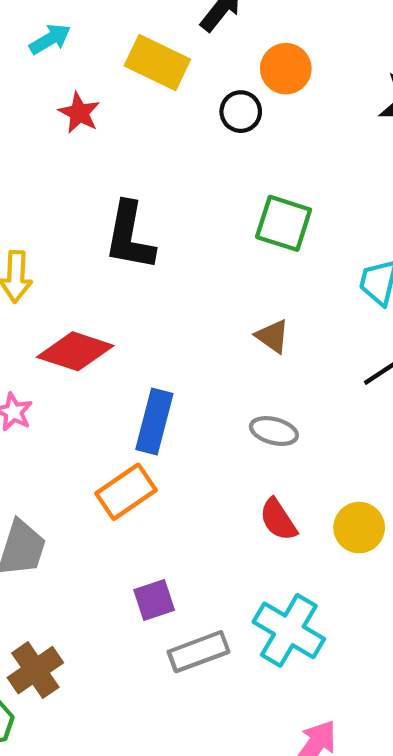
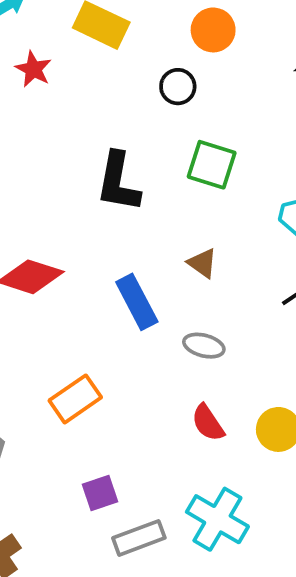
black circle: (241, 112) -> (178, 87), moved
black L-shape: (130, 236) -> (118, 182), moved
blue rectangle: (154, 421) -> (137, 302), moved, turned -42

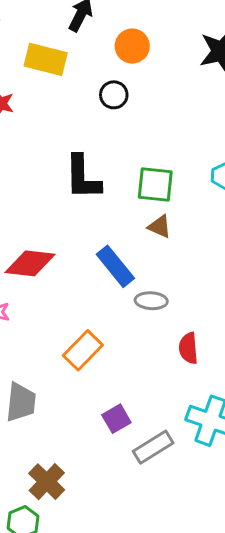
green square: (212, 165) -> (155, 184), moved
gray ellipse: (204, 346) -> (151, 301), moved
red semicircle: (208, 423) -> (188, 348), turned 40

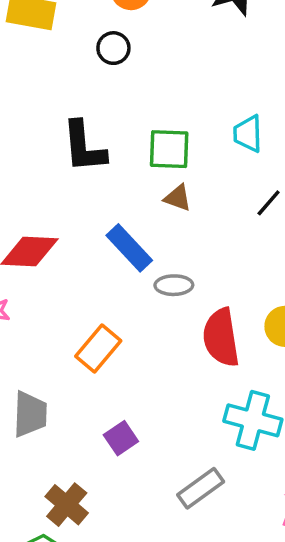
red semicircle: (188, 348) -> (221, 338), size x1.6
purple square: (116, 419) -> (121, 438), moved
gray rectangle: (153, 447) -> (201, 488), moved

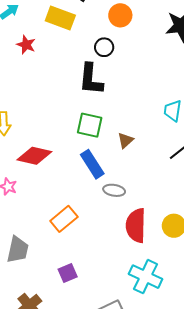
black L-shape: (84, 147) -> (91, 79), moved
green square: (169, 149) -> (90, 125), moved
brown triangle: (178, 198) -> (125, 140), turned 48

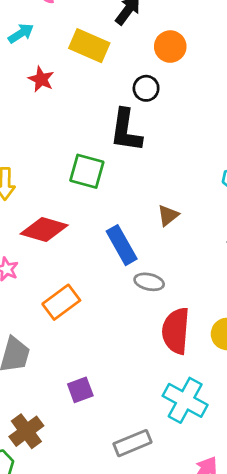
green square: (90, 125) -> (87, 171), moved
orange rectangle: (64, 219) -> (61, 302), moved

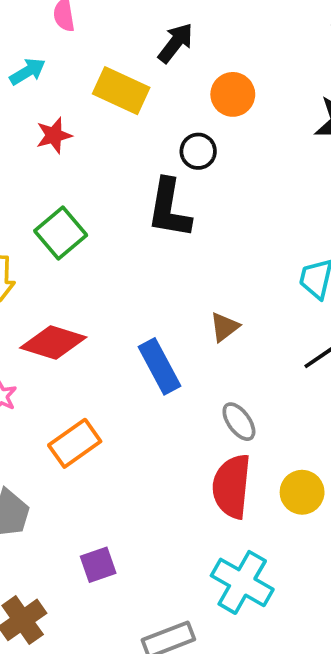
red star: (41, 79) -> (54, 135), turned 30
green square: (87, 171) -> (61, 233), moved, turned 33
gray ellipse: (149, 282) -> (239, 422), moved, turned 40

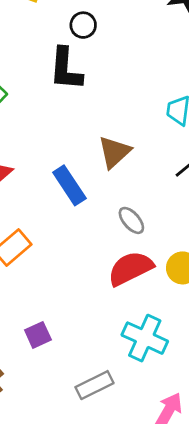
brown triangle: (224, 327) -> (114, 152), size x1.5
red semicircle: (232, 486) -> (130, 268), turned 63

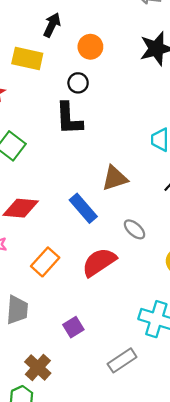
brown triangle: (114, 152) -> (115, 178), turned 32
red semicircle: (130, 268) -> (99, 262), moved

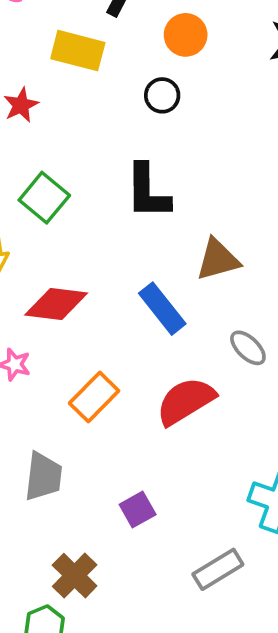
black L-shape: (69, 119) -> (148, 192), moved

